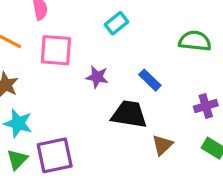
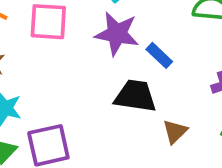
purple star: (97, 77) -> (117, 34), moved, size x1.6

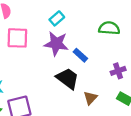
black trapezoid: (135, 96) -> (68, 78), turned 30

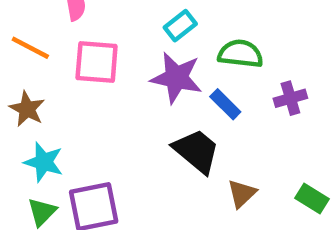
green semicircle: (109, 28) -> (240, 54), moved
purple cross: (118, 71) -> (290, 98), moved

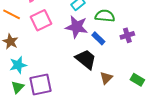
pink square: (97, 62) -> (41, 20), turned -30
cyan star: (44, 162) -> (18, 65), turned -30

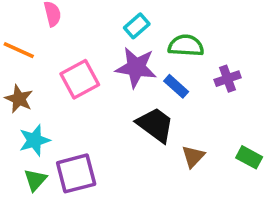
pink square: (41, 20) -> (80, 79), moved

